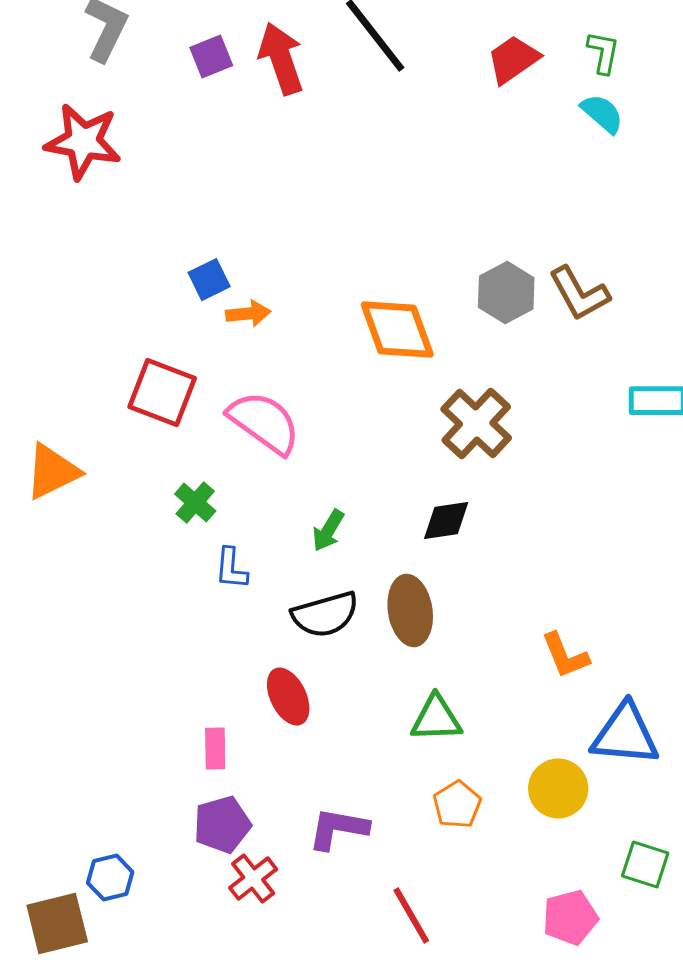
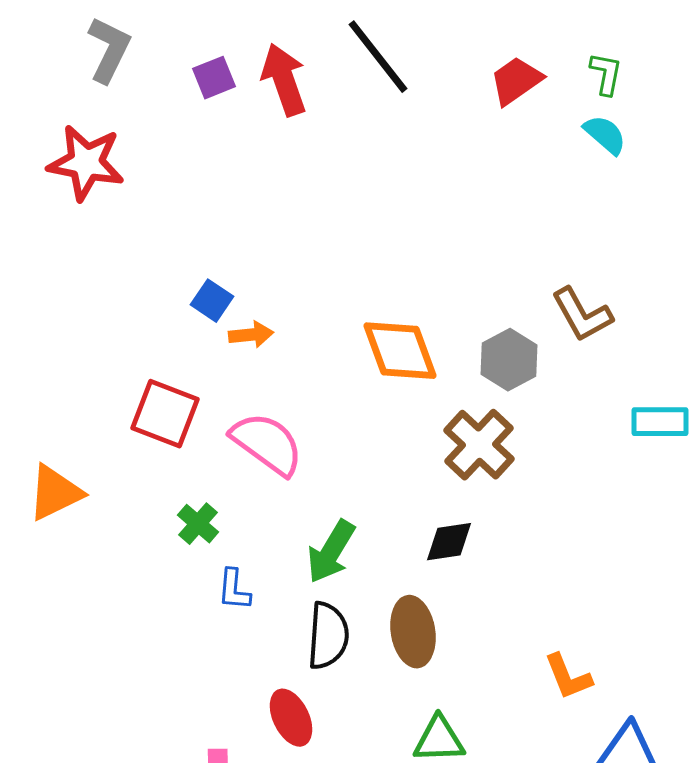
blue square: (209, 280) -> (212, 301), turned -30
gray hexagon: (506, 293) -> (509, 360), moved
green arrow: (328, 531) -> (331, 552), size x1.5
black semicircle: (325, 615) -> (328, 636), turned -70

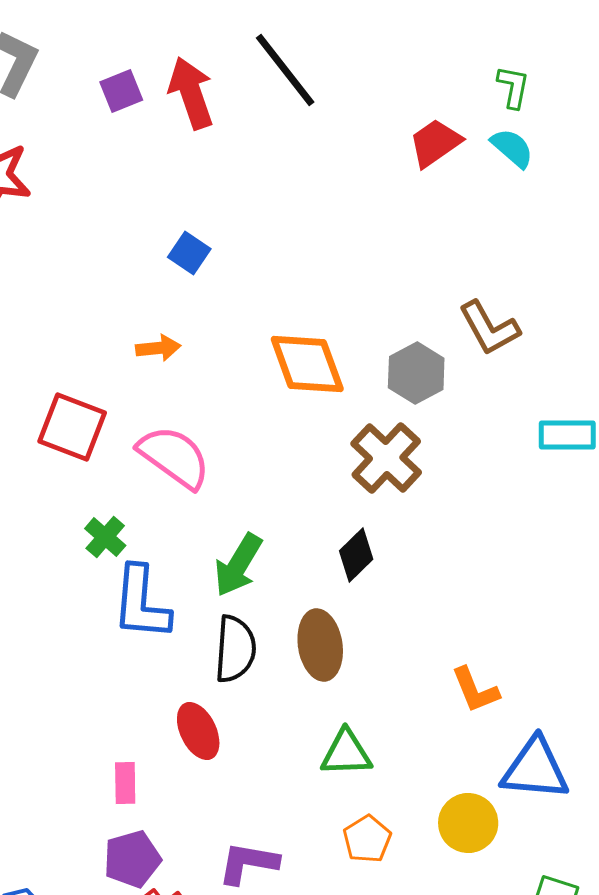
red trapezoid: (516, 81) -> (435, 143), moved
blue square: (212, 301) -> (189, 253), moved
black diamond: (449, 542) -> (356, 555), turned -36
blue L-shape: (234, 590) -> (141, 603), size x1.8

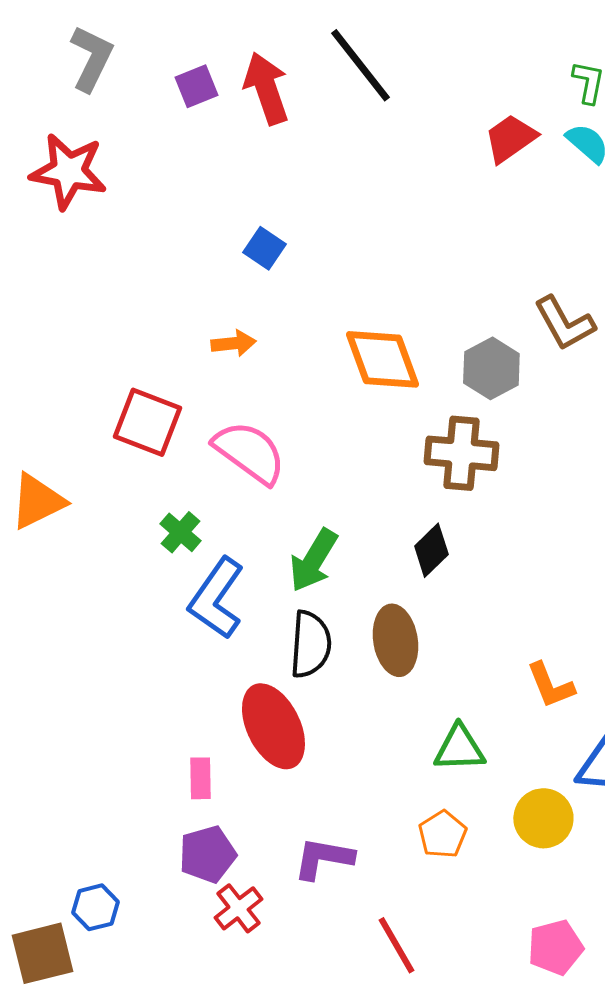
brown cross: (386, 458) -> (461, 453), turned -38
blue L-shape: (141, 603) -> (216, 598), turned 30
red ellipse: (198, 731) -> (273, 726), size x1.5
green triangle: (346, 753) -> (459, 748), moved

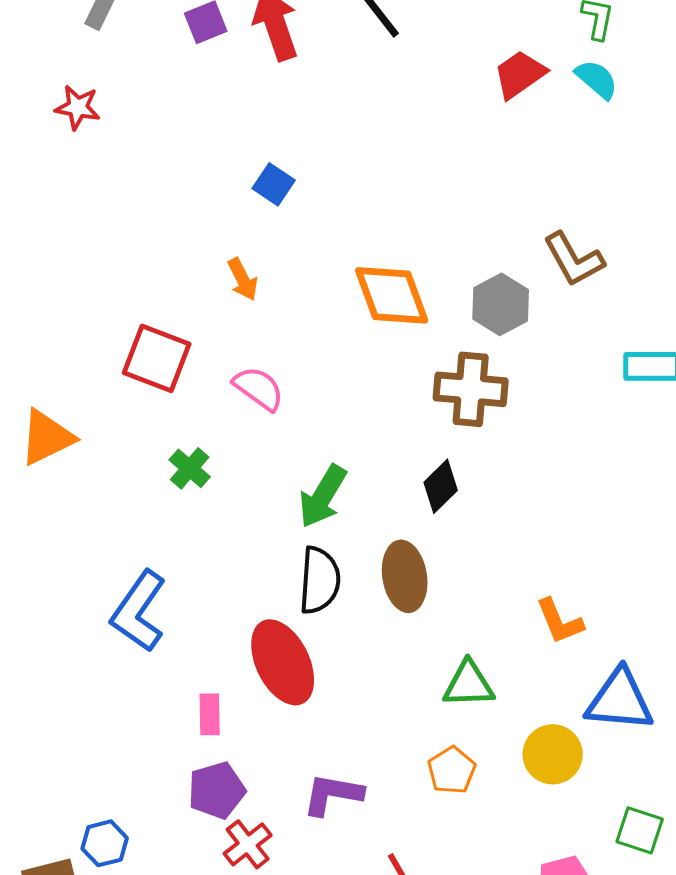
red star: (68, 171) -> (78, 107), size x0.6
orange arrow: (233, 343) -> (243, 279), turned 69
pink semicircle: (249, 452) -> (259, 388), size x0.7
blue L-shape: (216, 598) -> (139, 611), moved

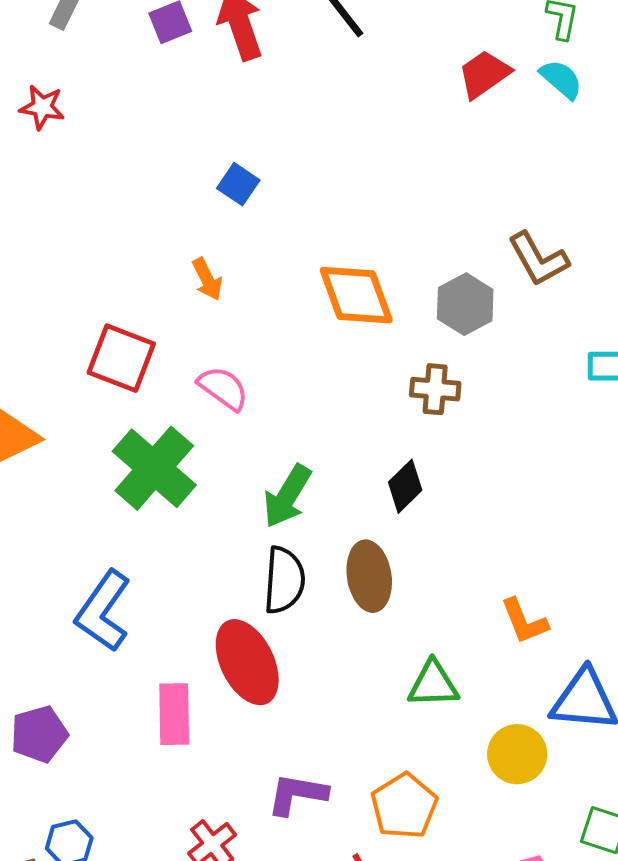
brown cross: (471, 389) -> (435, 389), size x0.7
green cross: (190, 468) -> (154, 468), size x2.0
pink rectangle: (210, 714) -> (174, 714), size x1.5
orange pentagon: (452, 770) -> (404, 806), moved, size x1.4
purple pentagon: (217, 790) -> (39, 734), moved

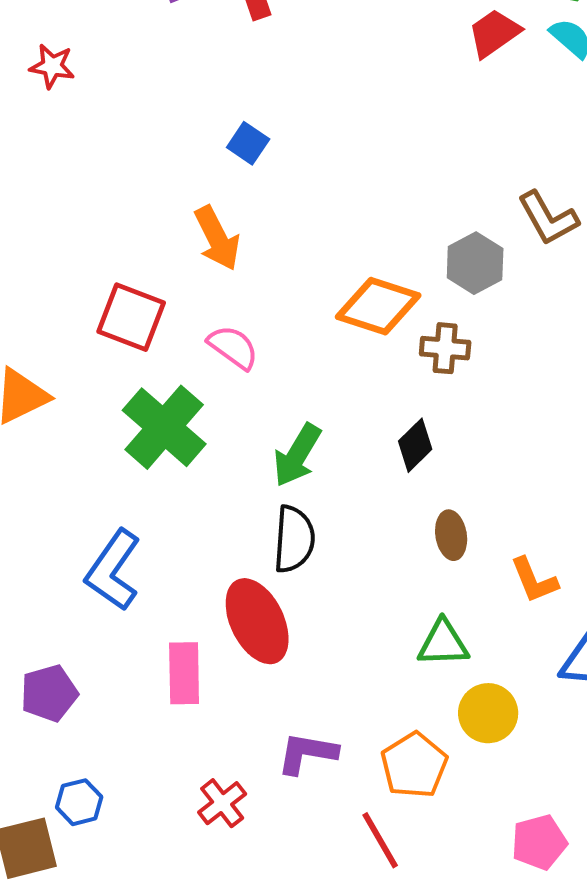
orange arrow: (207, 279) -> (217, 238), size x1.5
orange diamond: (356, 295) -> (378, 306), moved, turned -52
brown ellipse: (369, 576) -> (451, 535), moved, size x0.7
yellow circle: (517, 754) -> (488, 713), moved

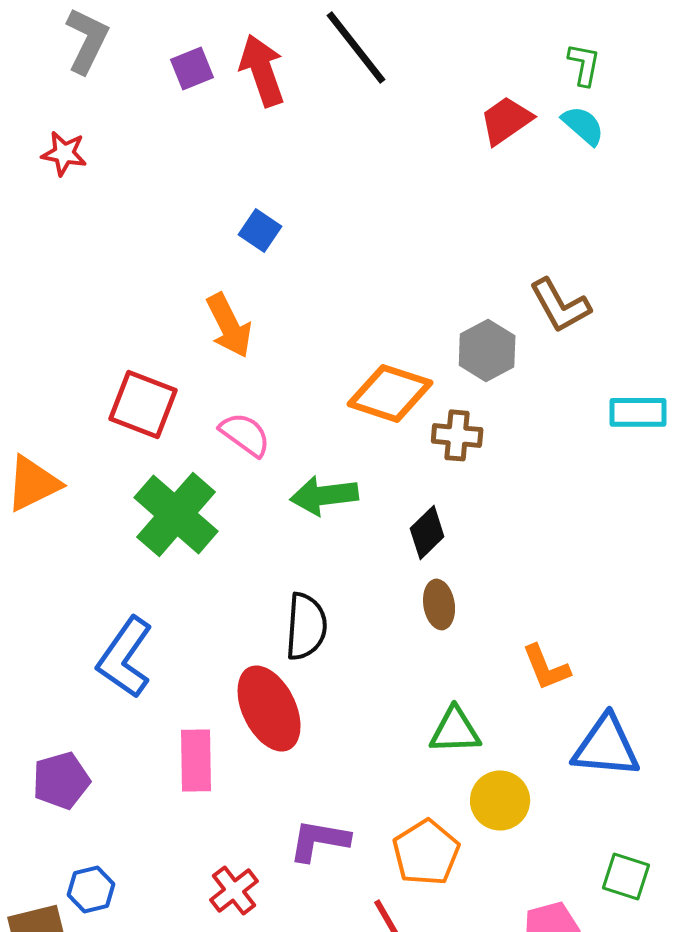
green arrow: (297, 455) -> (324, 495), moved, turned 52
brown ellipse: (451, 535) -> (439, 604), moved

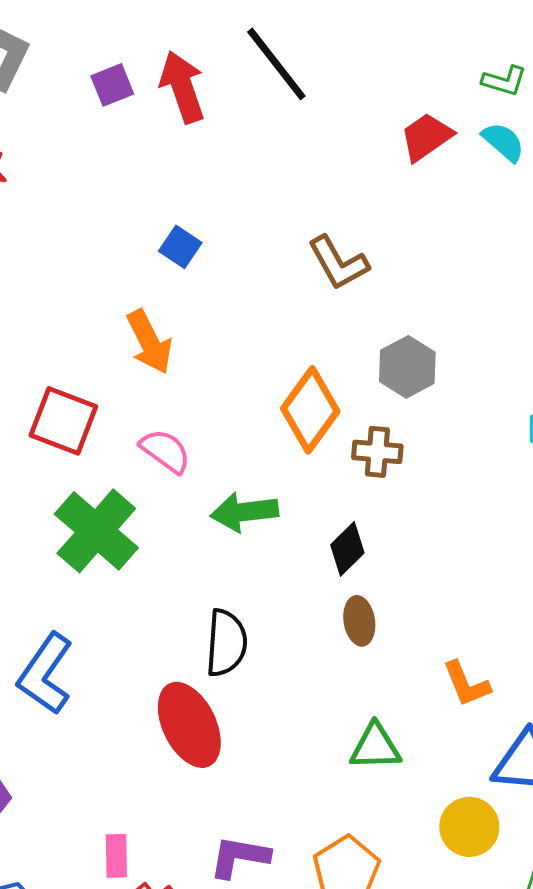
green L-shape: (584, 64) -> (504, 81), turned 96
brown L-shape: (560, 305) -> (338, 263), moved
orange diamond: (390, 393) -> (310, 410), turned -72
pink rectangle: (196, 760) -> (116, 856), moved, size x0.7
yellow circle: (500, 800) -> (469, 827), moved

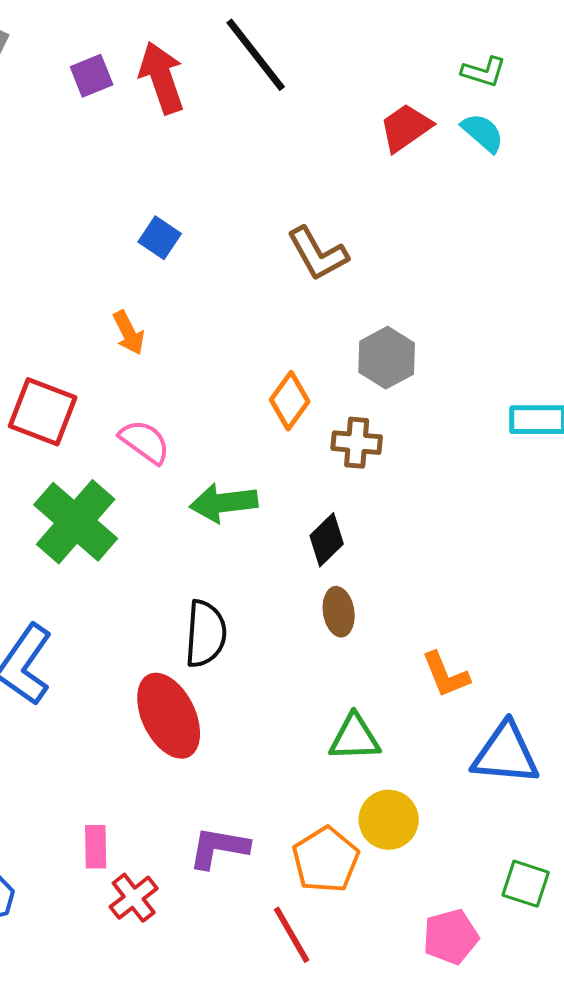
orange arrow: (149, 342) -> (129, 333), size x0.7
orange diamond: (310, 410) -> (290, 401), size x0.7
yellow circle: (469, 827) -> (389, 820), moved

